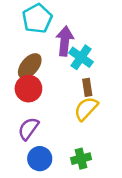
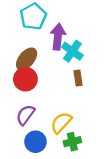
yellow semicircle: (86, 109) -> (61, 123), moved

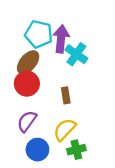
cyan pentagon: (33, 17) -> (39, 34), moved, turned -30
brown rectangle: (78, 78) -> (66, 95), moved

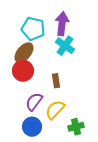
purple arrow: (61, 39) -> (62, 24), moved
purple semicircle: (27, 121) -> (34, 102), moved
green cross: (76, 150) -> (76, 127), moved

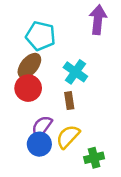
purple arrow: (62, 24) -> (98, 20), moved
cyan cross: (65, 46) -> (75, 72), moved
blue circle: (32, 127) -> (39, 144), moved

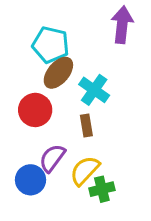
brown ellipse: (29, 66) -> (58, 73), moved
blue circle: (39, 144) -> (30, 180), moved
green cross: (94, 158) -> (102, 189), moved

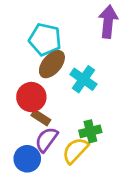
brown rectangle: (86, 126) -> (41, 118), moved, turned -48
green cross: (102, 189) -> (90, 131), moved

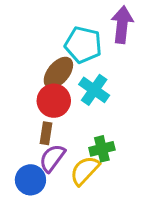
cyan pentagon: (45, 39) -> (83, 45), moved
red circle: (31, 97) -> (54, 101), moved
brown rectangle: (41, 118) -> (46, 133), turned 66

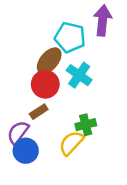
brown rectangle: (46, 133) -> (39, 112), turned 48
purple semicircle: (52, 158) -> (18, 132), moved

